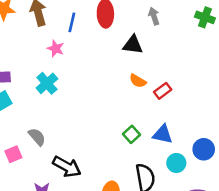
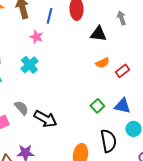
gray arrow: (154, 16) -> (121, 18), moved
orange semicircle: (138, 81) -> (102, 63), turned -56
black arrow: (67, 167) -> (45, 119), moved

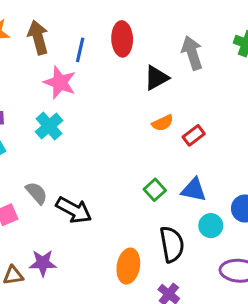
gray arrow: (121, 18) -> (192, 53), size x1.5
black triangle: (98, 34) -> (156, 78), turned -36
pink star: (36, 37) -> (60, 82), size x1.5

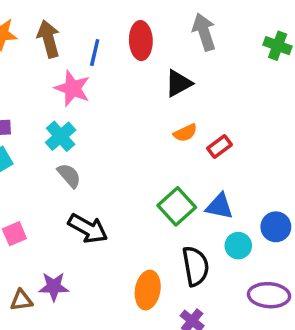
gray arrow: (192, 53) -> (204, 32), moved
green square: (155, 190) -> (177, 206), size x1.5
gray semicircle: (37, 193) -> (69, 176), moved

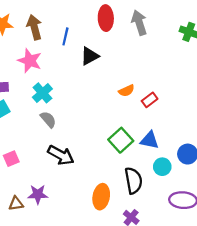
red ellipse: (141, 41) -> (106, 18), moved
black triangle: (178, 83) -> (90, 56), moved
pink star: (72, 88) -> (30, 61), moved

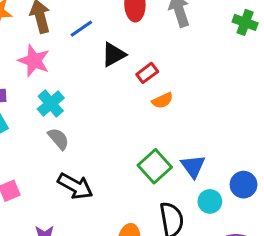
blue line: (65, 36) -> (81, 29), turned 42
red rectangle: (150, 100) -> (147, 73), moved
blue triangle: (150, 140) -> (193, 166), turned 42

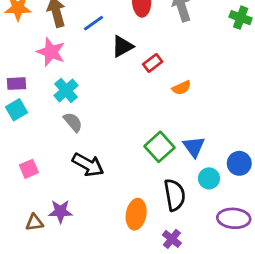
orange semicircle: (162, 100) -> (181, 88), moved

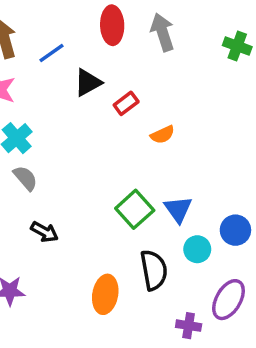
black arrow: (88, 165) -> (44, 232), size x0.7
purple ellipse: (234, 218) -> (228, 300), turned -64
purple cross: (172, 239) -> (189, 326), moved, turned -30

